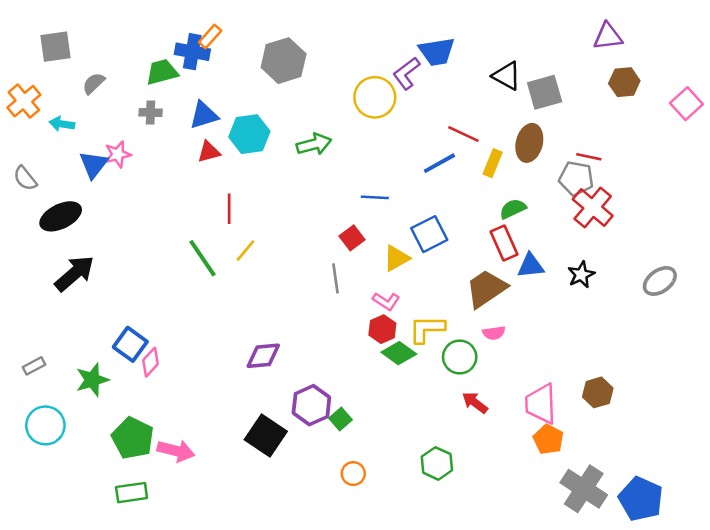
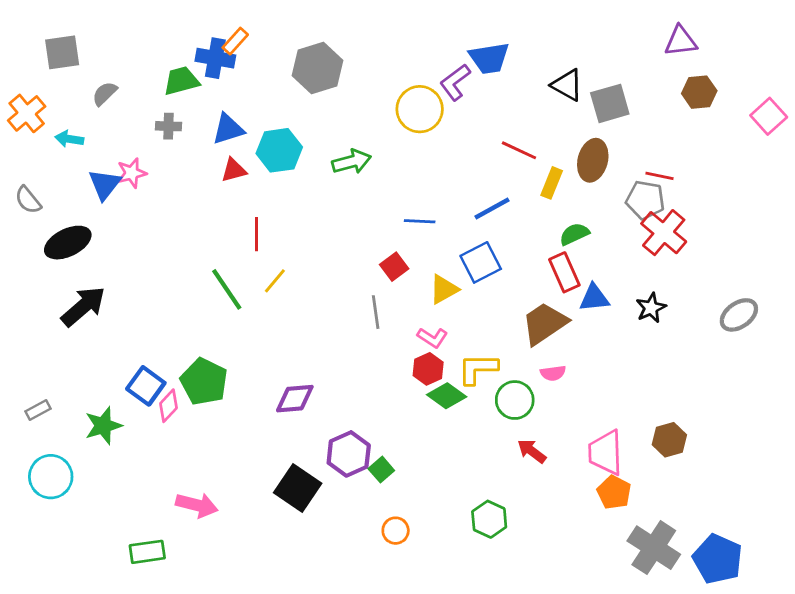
blue line: (439, 163) -> (492, 208), moved
green pentagon: (133, 438) -> (204, 382), moved

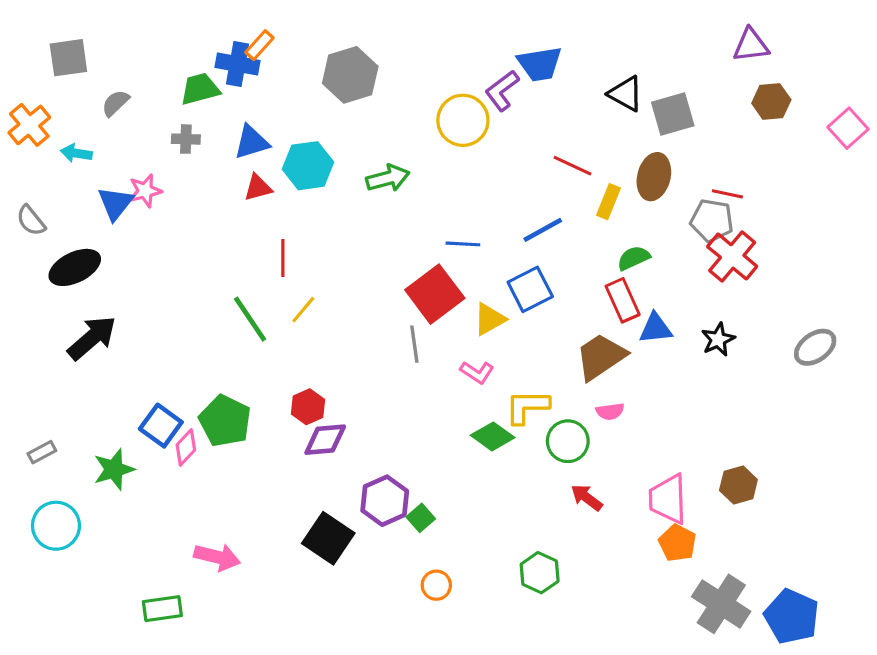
red square: (394, 267) -> (435, 294), size x1.8
red hexagon: (428, 369) -> (308, 407), moved

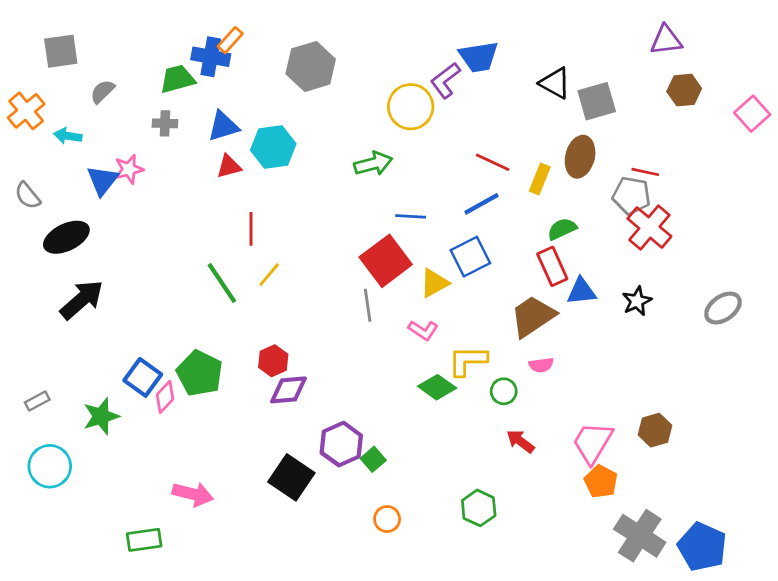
red line: (573, 166) -> (493, 162), moved
green arrow: (388, 178) -> (373, 164), moved
green circle: (568, 441) -> (504, 391), size x0.7
pink trapezoid: (668, 499) -> (593, 443), turned 33

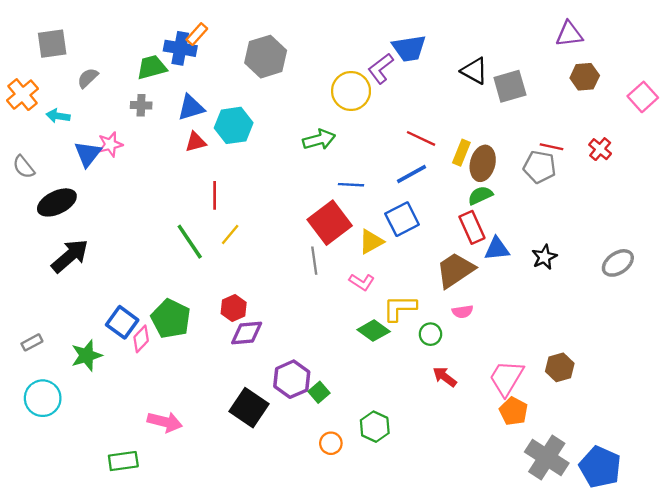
brown ellipse: (580, 157) -> (483, 163), moved
red cross: (649, 228) -> (600, 149), moved, size x0.6
green hexagon: (479, 508) -> (375, 427), moved

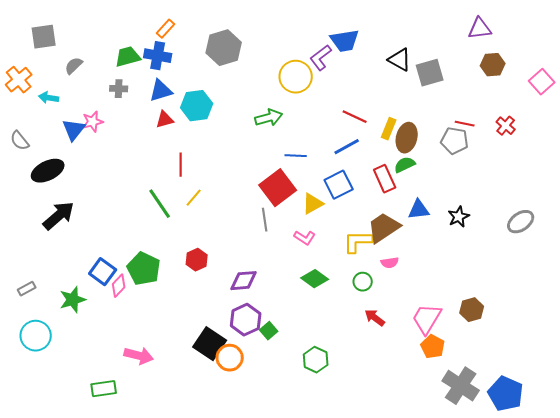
blue cross: (180, 48) -> (158, 56), moved
red rectangle: (472, 227) -> (385, 179), moved
yellow L-shape: (400, 308) -> (358, 242), moved
purple diamond: (247, 333) -> (244, 281), moved
orange circle: (331, 443) -> (230, 358), moved, size x1.4

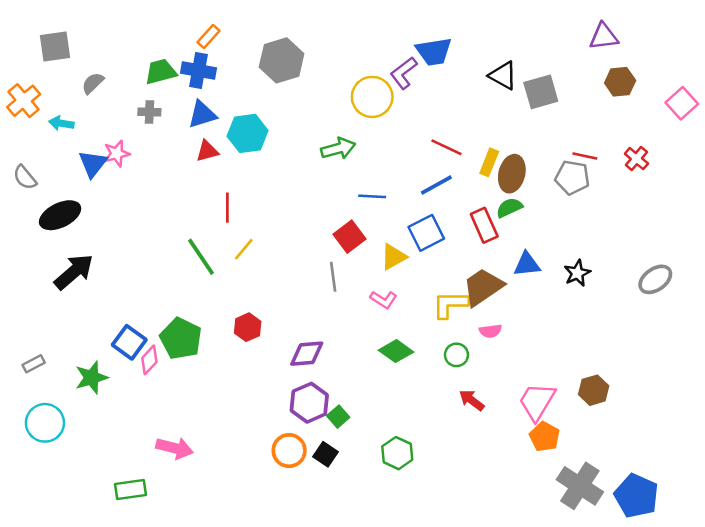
red square: (278, 188) -> (349, 237), size x0.7
black square: (210, 344) -> (326, 454), moved, size x0.6

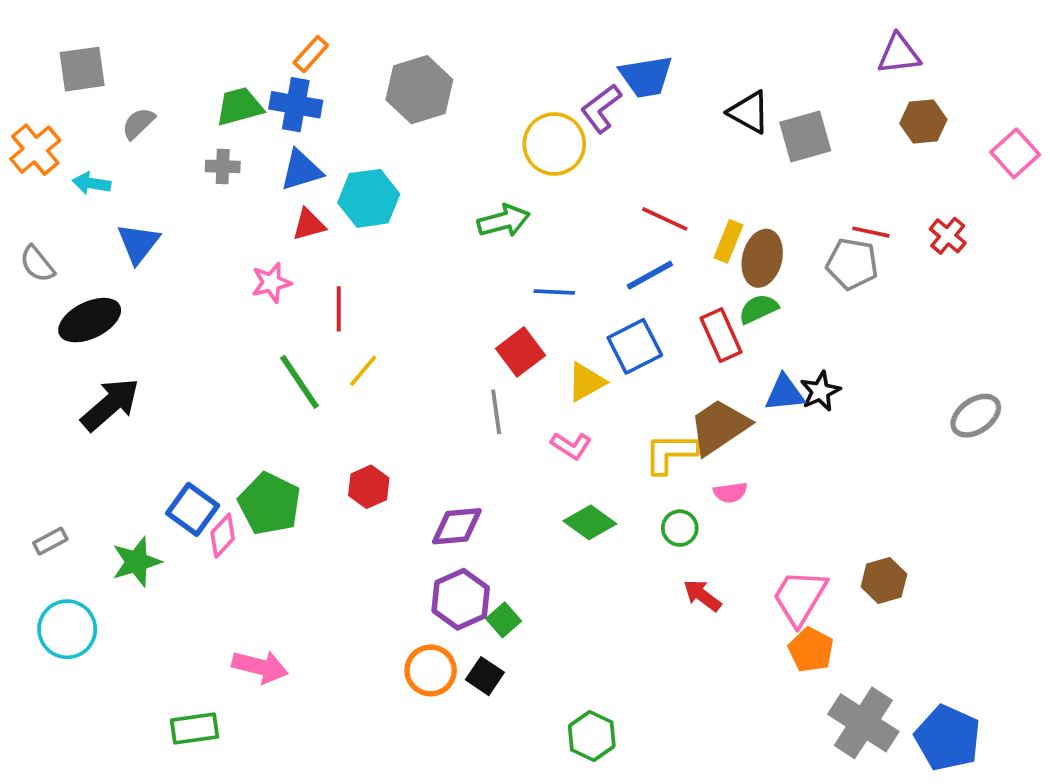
pink star: (117, 154) -> (271, 283), moved
black star: (577, 273) -> (820, 391), moved
green hexagon: (397, 453) -> (592, 736), moved

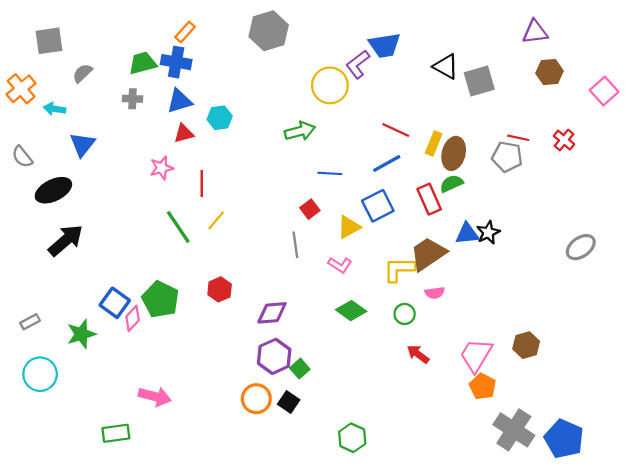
gray hexagon: (419, 90) -> (269, 31), moved
cyan hexagon: (369, 198) -> (220, 118), size x0.7
red square: (521, 352) -> (310, 209), size x0.7

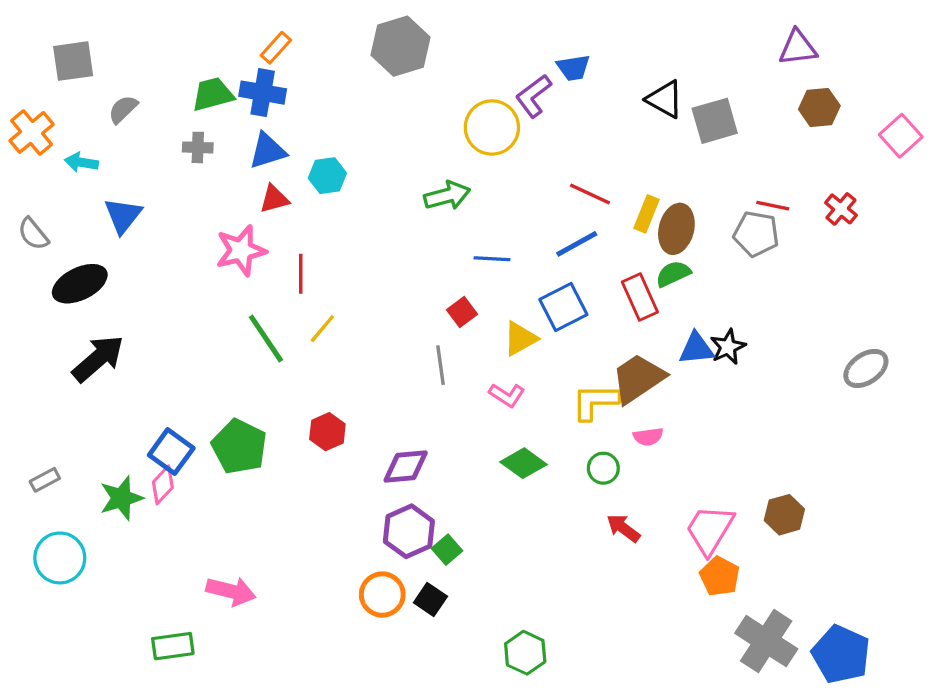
blue trapezoid: (385, 45) -> (573, 68), size x0.7
pink star: (162, 168) -> (241, 250), size x1.4
pink diamond: (133, 318) -> (163, 485), moved

